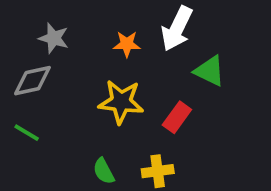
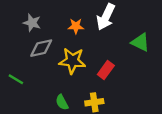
green triangle: (210, 71) -> (140, 42), moved
gray diamond: (32, 81) -> (41, 48), moved

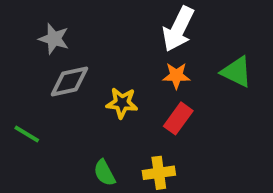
orange star: (76, 26) -> (176, 76), moved
yellow star: (72, 61) -> (122, 103), size x0.7

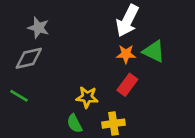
green triangle: (237, 72) -> (154, 51), moved
gray diamond: (69, 81) -> (29, 58), moved
yellow star: (122, 103) -> (87, 97), moved

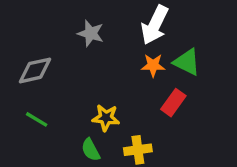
gray star: (38, 28) -> (91, 33), moved
red rectangle: (127, 85) -> (173, 103), moved
green line: (19, 96) -> (37, 119), moved

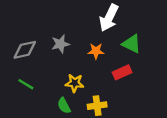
gray star: (91, 33) -> (60, 44), moved, turned -30
orange star: (153, 65) -> (96, 51), moved
red rectangle: (173, 103) -> (122, 72), turned 30

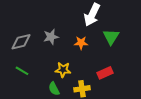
green triangle: (132, 44) -> (111, 37), turned 36
red rectangle: (122, 72) -> (105, 73), moved

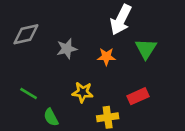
gray diamond: (21, 42) -> (26, 34), moved
green semicircle: (54, 89) -> (51, 117), moved

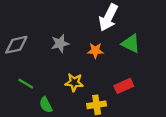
gray diamond: (26, 34) -> (16, 45), moved
green triangle: (146, 49) -> (131, 43), turned -36

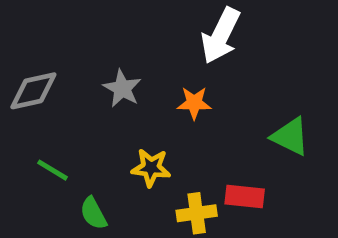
gray star: (60, 43) -> (122, 88), turned -30
green triangle: (131, 43) -> (290, 136), moved
red rectangle: (124, 86) -> (245, 196), moved, turned 30

